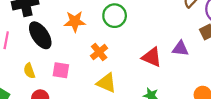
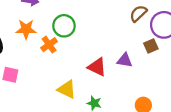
orange cross: (99, 52) -> (49, 45), moved
yellow triangle: (106, 83) -> (67, 89), moved

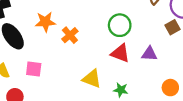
green circle: (64, 26) -> (120, 25), moved
purple triangle: (125, 60) -> (149, 54), moved

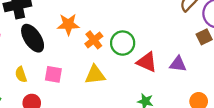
green circle: (120, 25) -> (123, 43), moved
yellow triangle: (92, 79) -> (95, 75), moved, turned -30

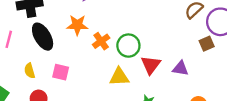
red triangle: (147, 62) -> (151, 65), turned 40
yellow triangle: (95, 75) -> (119, 77), moved

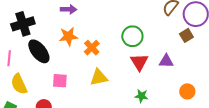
green circle: (128, 46) -> (132, 36), moved
yellow semicircle: (30, 71) -> (19, 84), moved, size x1.5
yellow triangle: (119, 77) -> (99, 77), moved

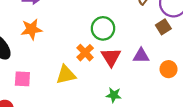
orange cross: (92, 48) -> (85, 53), moved
orange circle: (187, 91) -> (169, 69), moved

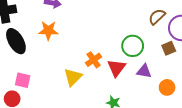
green circle: (103, 28) -> (133, 46), moved
yellow triangle: (66, 75) -> (73, 77), turned -42
pink square: (22, 79) -> (23, 80), moved

